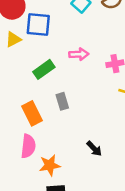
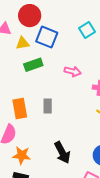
green rectangle: (44, 69) -> (33, 65), moved
black arrow: (94, 149) -> (62, 153), size x1.5

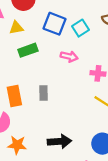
cyan square: (87, 30) -> (80, 28), moved
blue square: (47, 37) -> (54, 24), moved
black arrow: (62, 153) -> (59, 141), turned -65

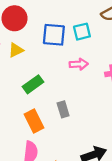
cyan square: (80, 28) -> (82, 32), turned 35
green rectangle: (28, 50) -> (33, 84), moved

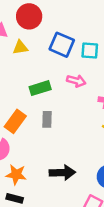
green rectangle: (33, 84) -> (40, 88), moved
orange rectangle: (34, 121) -> (15, 121), turned 45

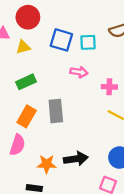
green rectangle: (40, 88) -> (26, 82), moved
gray rectangle: (47, 119) -> (56, 111), size x1.5
orange star: (16, 175) -> (47, 164), moved

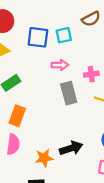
gray rectangle: (56, 111) -> (69, 93), moved

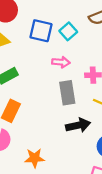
cyan square: (64, 35) -> (68, 31), turned -35
black arrow: (71, 148) -> (78, 125), moved

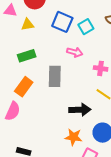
gray rectangle: (67, 93) -> (55, 76), moved
orange star: (35, 158) -> (73, 137), moved

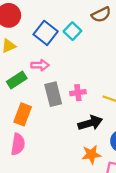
blue square: (62, 22) -> (46, 33), turned 30
pink arrow: (75, 52) -> (40, 65), moved
pink cross: (101, 68) -> (78, 93), moved

